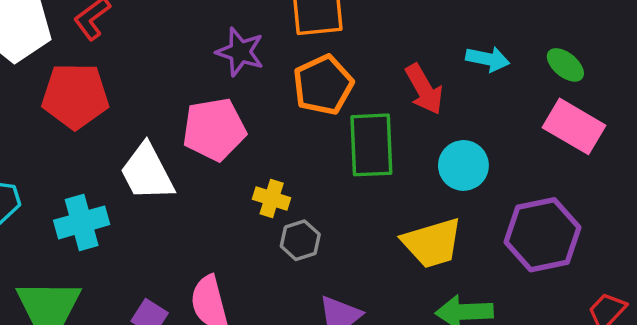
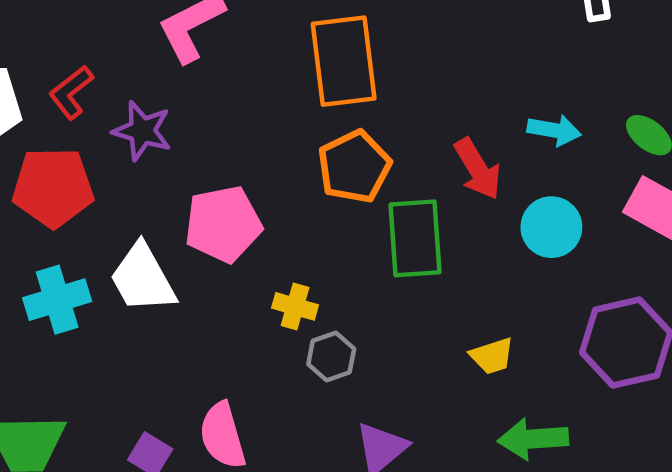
purple star: (240, 52) -> (142, 131), moved
cyan circle: (463, 165) -> (551, 227), moved
cyan cross: (82, 222) -> (57, 300), moved
yellow trapezoid: (432, 243) -> (492, 356), size x0.6

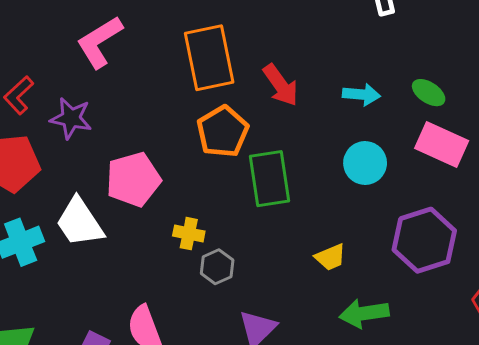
red arrow: (478, 169) -> (281, 85), moved

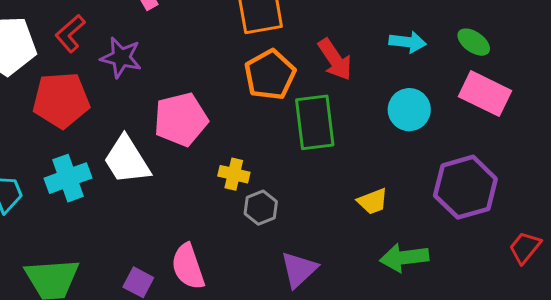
red arrow: (281, 85) -> (335, 59), moved

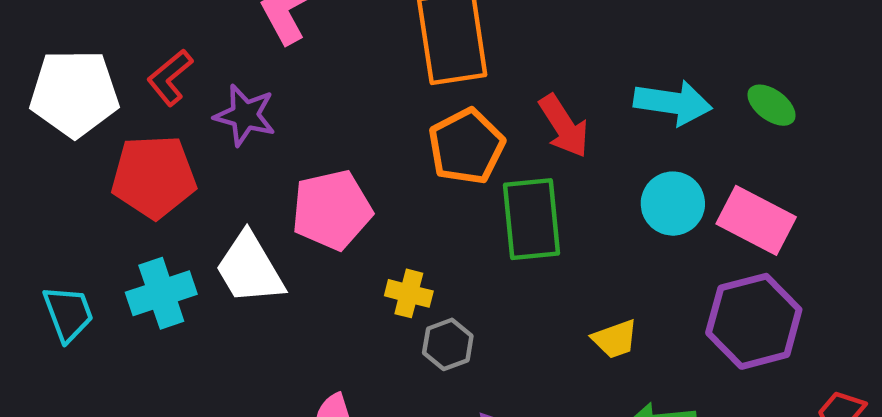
cyan arrow: (408, 42) -> (673, 103), size x1.4
pink rectangle: (485, 94) -> (756, 220), moved

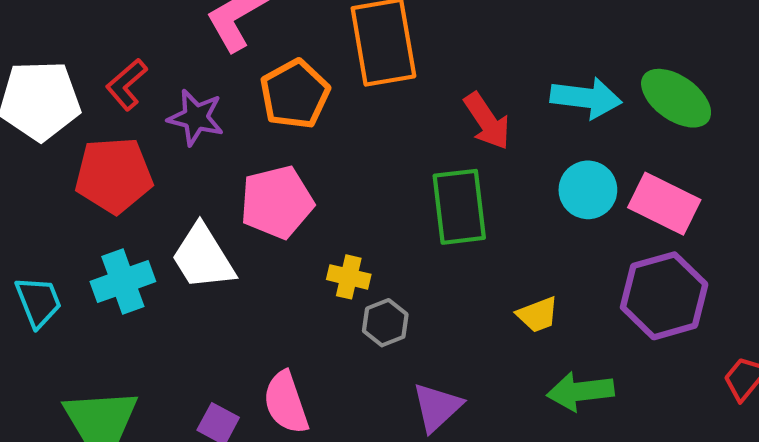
green ellipse: (771, 105) -> (676, 98), size x1.6
orange pentagon: (466, 146) -> (295, 94), moved

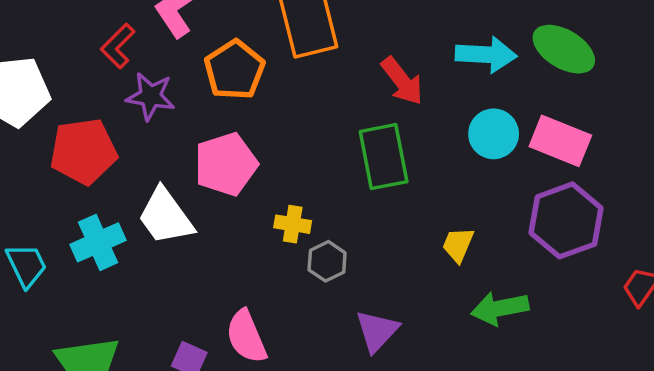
red L-shape: (127, 84) -> (118, 46), moved
yellow trapezoid: (538, 315) -> (458, 245), turned 138

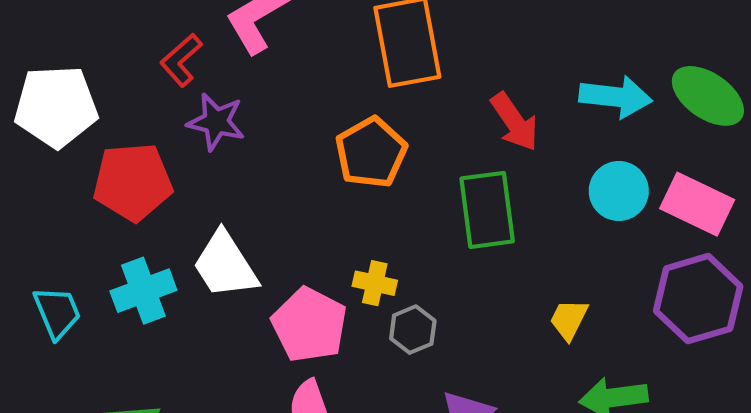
orange pentagon: (234, 70) -> (371, 153), moved
pink pentagon: (226, 164) -> (309, 325), moved, turned -30

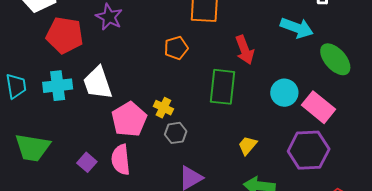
cyan arrow: (616, 97) -> (297, 28), moved
orange pentagon: (371, 153) -> (176, 48), size x0.7

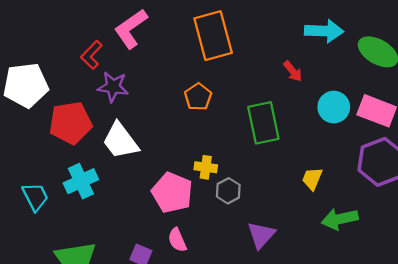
red arrow: (245, 50) -> (293, 71), moved, size x0.7
white trapezoid: (98, 83) -> (120, 141), moved
pink semicircle: (121, 160) -> (177, 240), size x0.7

